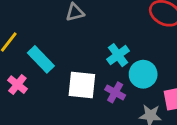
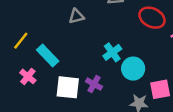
white square: (82, 85) -> (68, 87), moved
purple cross: (115, 92) -> (94, 84), moved

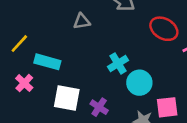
cyan rectangle: (48, 55) -> (47, 62), turned -35
purple cross: (94, 84) -> (99, 107), moved

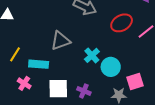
gray triangle: (82, 21) -> (60, 41), moved, size x1.5
red ellipse: (164, 29) -> (122, 23), turned -50

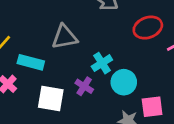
purple cross: (84, 91) -> (84, 86), moved

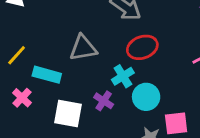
red ellipse: (148, 28) -> (142, 47), moved

